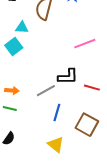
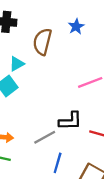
cyan triangle: (22, 28) -> (17, 64), turned -32

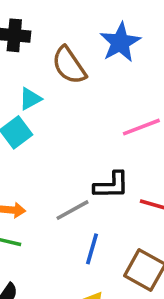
blue star: (76, 27) -> (120, 42), size x1.6
brown semicircle: (42, 42) -> (69, 65), turned -48

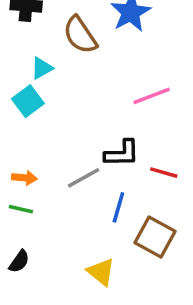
blue line: (92, 249) -> (118, 207), moved

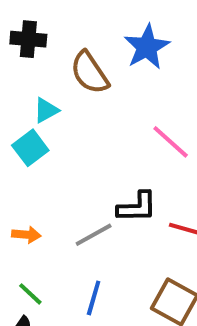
pink line: (152, 96) -> (171, 142), turned 63
blue line: (118, 207) -> (94, 298), moved
green line: (21, 209) -> (30, 294), moved, turned 30

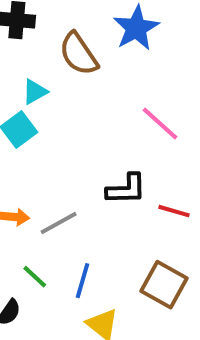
gray line: (94, 235) -> (59, 223), moved
green line: (30, 294) -> (35, 277), moved

